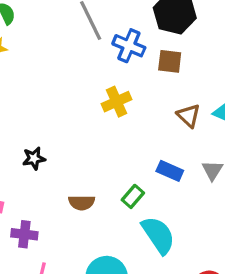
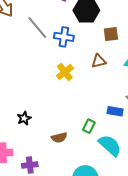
brown square: (170, 61) -> (111, 34), moved
brown triangle: (189, 116) -> (99, 61), moved, turned -42
blue rectangle: (170, 171) -> (115, 111), moved

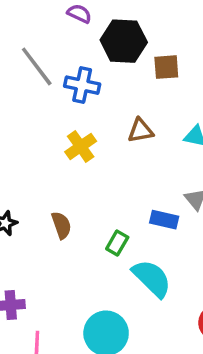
brown square: (111, 34) -> (166, 67), moved
brown semicircle: (59, 138) -> (61, 225), moved, turned -98

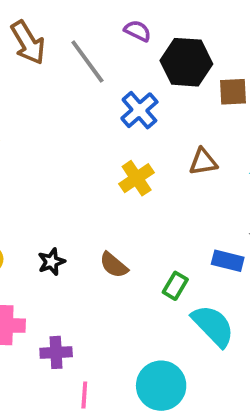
gray line: (37, 66) -> (87, 62), moved
blue cross: (82, 85) -> (139, 110), turned 36
brown semicircle: (61, 225) -> (114, 265), turned 148

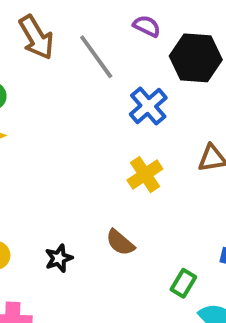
brown semicircle: (114, 265) -> (120, 243), moved

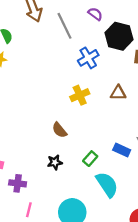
black star: (59, 258) -> (55, 162), moved

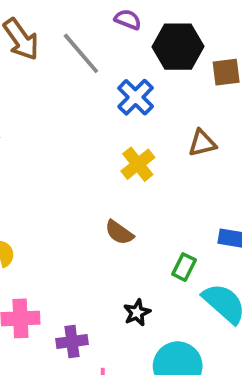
black star: (55, 162) -> (137, 313), moved

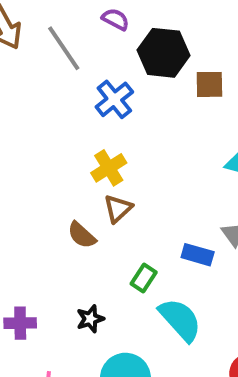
brown triangle: (202, 143) -> (118, 209), moved, turned -36
purple cross: (72, 342) -> (20, 323), moved

